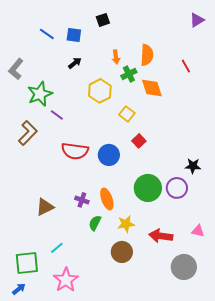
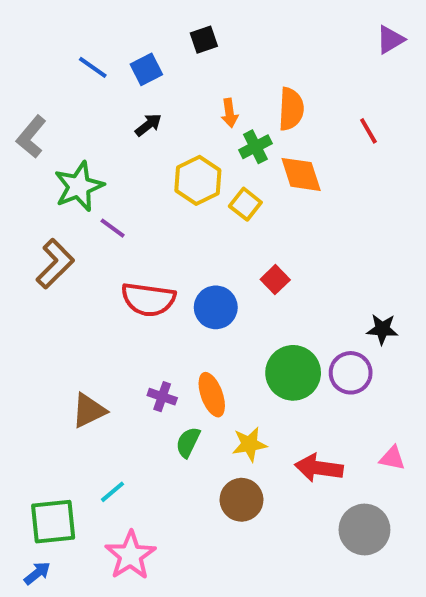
blue square: (74, 35) -> (146, 69), turned -35
yellow square: (127, 114) -> (245, 204), moved

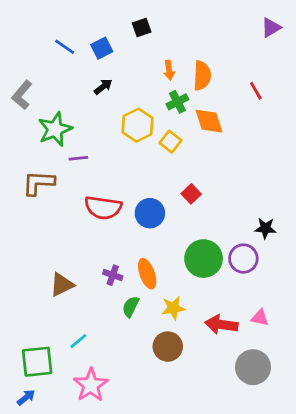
orange arrow: (230, 113) -> (169, 70), moved
purple line: (113, 228) -> (78, 158), turned -42
brown L-shape: (55, 264) -> (39, 183), turned -132
pink triangle: (392, 458) -> (260, 318), moved

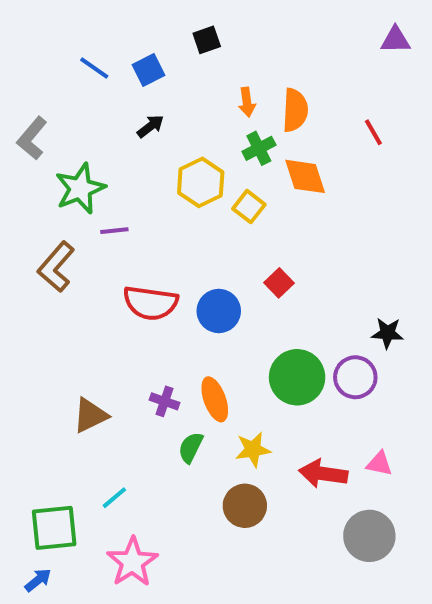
purple triangle: (271, 28) -> (395, 40), turned 30
brown L-shape: (39, 183) -> (56, 267), turned -52

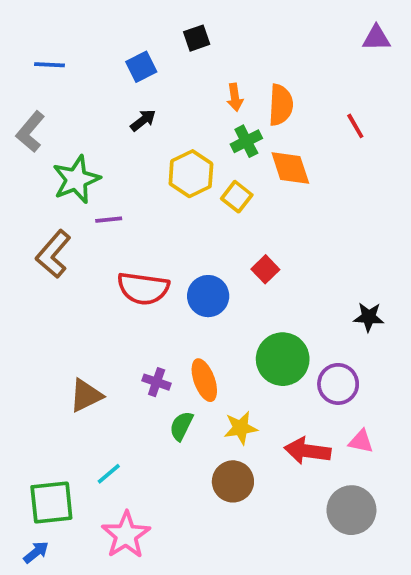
blue line: (94, 68) -> (49, 65), moved, turned -32
purple circle: (355, 377) -> (338, 384), moved

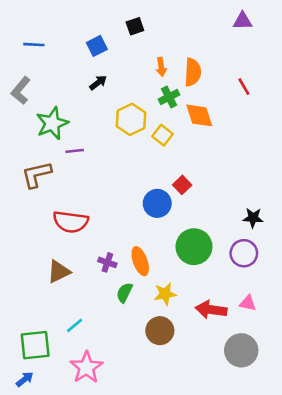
purple triangle: (376, 38) -> (243, 21), moved
brown L-shape: (53, 254) -> (37, 174), turned 36
red semicircle: (143, 288) -> (71, 222), moved
blue circle: (208, 296) -> (157, 203), moved
purple circle: (338, 384) -> (244, 253), moved

